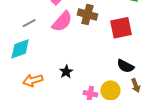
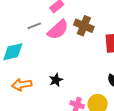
gray line: (29, 23) -> (34, 26), moved

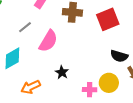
pink semicircle: (58, 30) -> (48, 41), moved

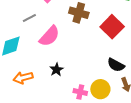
red square: (108, 19) -> (112, 27), turned -35

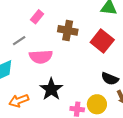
pink semicircle: (49, 36) -> (41, 57), turned 50
black star: (56, 70) -> (51, 89), size x1.6

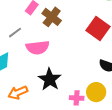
brown cross: (68, 30) -> (52, 17), moved, turned 30

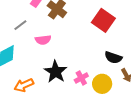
pink semicircle: (38, 47) -> (43, 40), size x0.7
pink cross: (77, 98) -> (81, 78), moved, turned -32

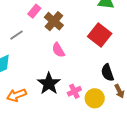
pink semicircle: (43, 40) -> (58, 50), moved, turned 63
black semicircle: (113, 57) -> (107, 73), turned 48

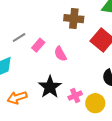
pink rectangle: (34, 11) -> (38, 45), moved
brown cross: (54, 21) -> (74, 19), moved, turned -36

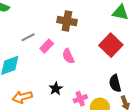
brown cross: (74, 19) -> (67, 21), moved
black star: (50, 87) -> (56, 89), size x0.6

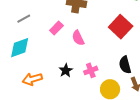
gray line: (28, 37) -> (24, 19), moved
pink cross: (80, 99) -> (91, 70), moved

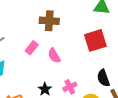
red square: (121, 27) -> (95, 40), turned 35

